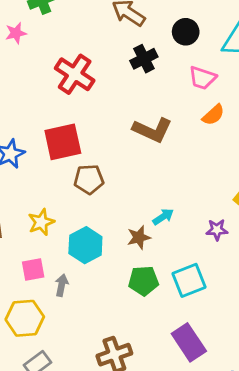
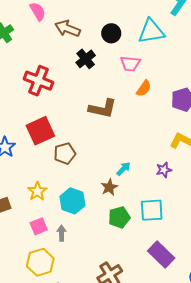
cyan square: (189, 280) -> (152, 210), turned 30

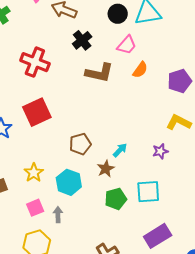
black circle: (111, 33) -> (118, 14), moved
pink trapezoid: (130, 64) -> (127, 45), turned -55
brown L-shape: (103, 109) -> (99, 73), moved
brown pentagon: (65, 153) -> (80, 144), moved
purple rectangle: (161, 255) -> (158, 236), turned -76

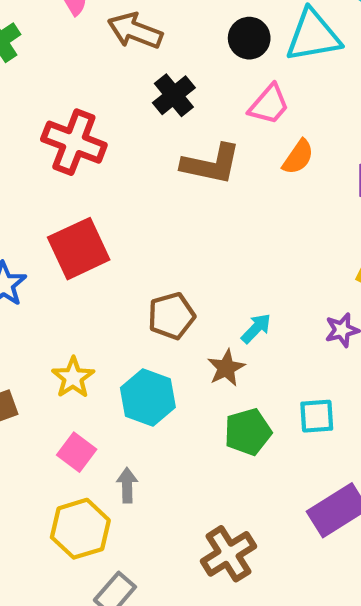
cyan square: (148, 192) -> (317, 416), size x0.7
pink square: (35, 208) -> (77, 452), turned -30
gray arrow: (58, 215) -> (127, 485), moved

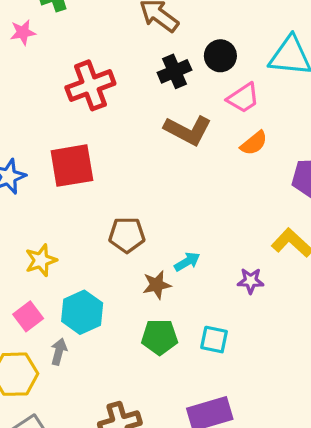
black circle: (249, 38) -> (220, 56), moved
red cross: (74, 142) -> (90, 85), turned 33
cyan hexagon: (148, 398) -> (82, 312), moved

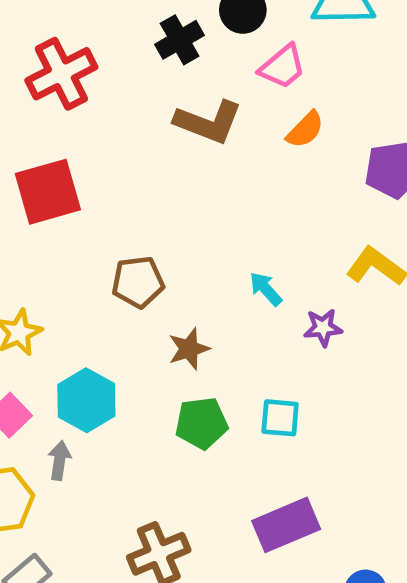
cyan arrow: (187, 262) -> (266, 289), moved, turned -95

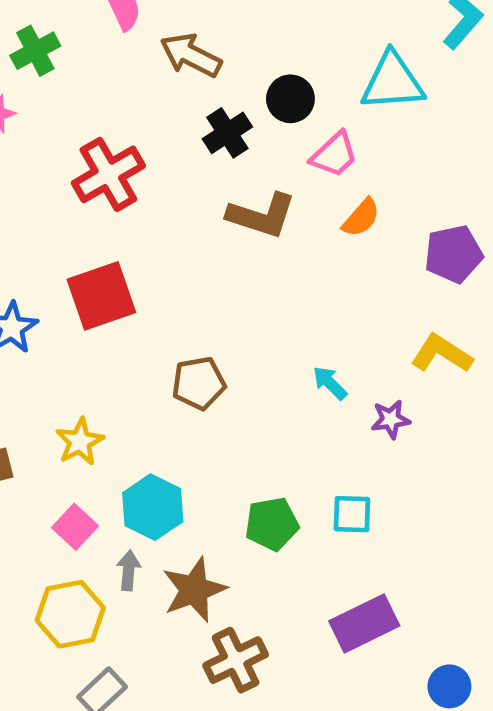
brown star: (189, 349) -> (194, 590), moved, size x1.5

